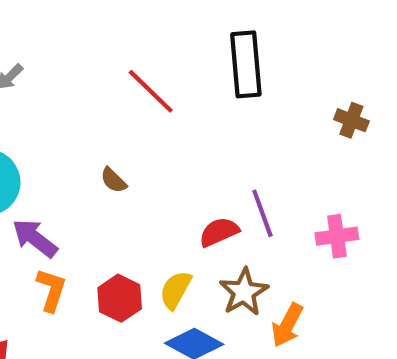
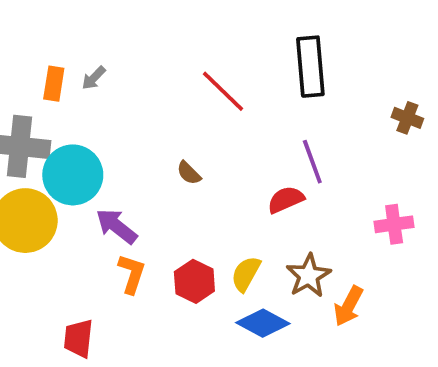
purple line: (262, 213) -> (312, 162), moved
red semicircle: (219, 232) -> (286, 200), moved

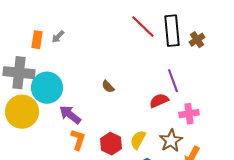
red line: (223, 91) -> (143, 27), moved
brown cross: (407, 118) -> (197, 40), moved, turned 35
pink cross: (394, 224) -> (189, 114), moved

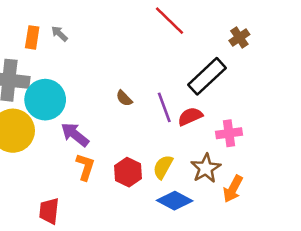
black rectangle: (172, 31) -> (207, 76), moved, turned 52
gray arrow: (58, 37) -> (59, 34), turned 88
purple line: (173, 81) -> (164, 107), moved

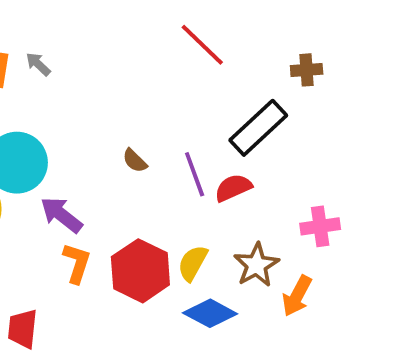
brown cross: (239, 37) -> (307, 70), turned 30
pink cross: (229, 133) -> (320, 226), moved
red hexagon: (128, 172) -> (140, 271), size x1.4

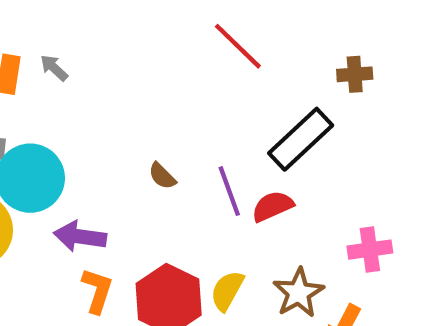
purple arrow: (61, 215) -> (80, 237), turned -30

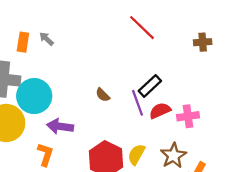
black rectangle: (301, 139) -> (150, 86), moved, size x0.7
pink cross: (370, 250) -> (188, 116), moved
orange L-shape: (97, 291) -> (45, 154), moved

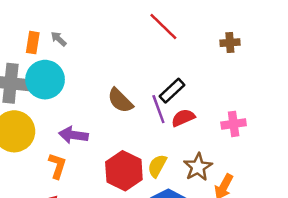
brown semicircle: (103, 95) -> (120, 101), size x1.6
cyan circle: (34, 96) -> (45, 80), moved
pink cross: (188, 116) -> (234, 124), moved

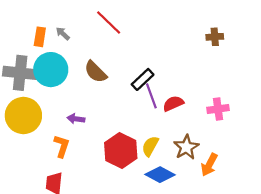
red line: (163, 27) -> (109, 23), moved
black rectangle: (172, 91) -> (143, 79), moved
brown semicircle: (120, 101) -> (96, 72), moved
purple arrow: (73, 135) -> (76, 119), size x0.7

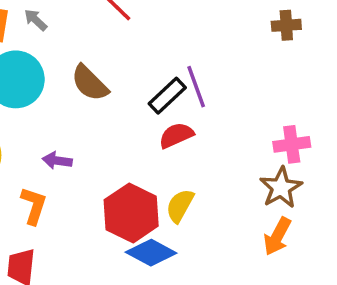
purple line: (151, 96) -> (196, 87), moved
red semicircle: (173, 103) -> (176, 135), moved
brown star: (186, 147) -> (281, 188), moved
blue diamond: (160, 175) -> (151, 253), moved

